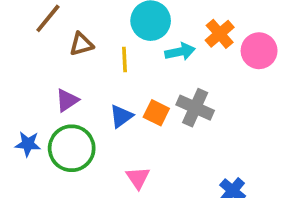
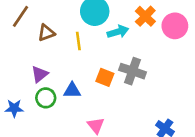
blue triangle: (121, 116) -> (72, 90), moved, turned 42
green circle: (72, 148) -> (46, 98), moved, size x0.6

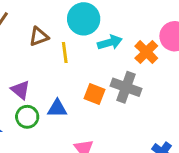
orange cross: (145, 16) -> (146, 52), moved
brown triangle: (46, 33) -> (39, 37), moved
purple triangle: (40, 74) -> (20, 90), turned -42

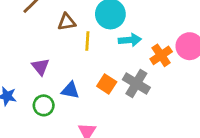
green circle: (27, 117) -> (44, 105), moved

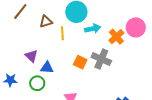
blue triangle: (70, 90) -> (47, 68), moved

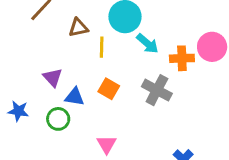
cyan arrow: (93, 29) -> (147, 44), turned 49
orange cross: (116, 37) -> (182, 58), turned 35
orange square: (80, 62) -> (109, 89), moved

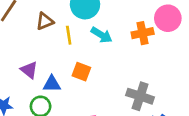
cyan arrow: (147, 44) -> (102, 35), moved
gray cross: (157, 90) -> (140, 96), moved

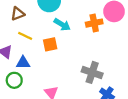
yellow line: (69, 35) -> (25, 36), moved, turned -56
orange square: (81, 72) -> (50, 44), moved, turned -32

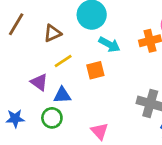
yellow line: (25, 36) -> (63, 61), turned -56

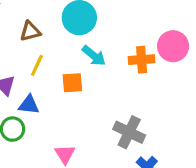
yellow line: (63, 61) -> (37, 65), turned -42

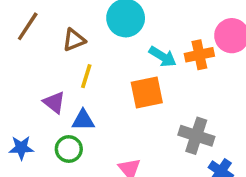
cyan arrow: (94, 56) -> (163, 57), moved
orange square: (72, 83) -> (147, 92), moved, size x1.4

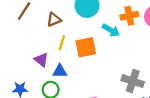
orange cross: (199, 55) -> (129, 16), moved
orange square: (147, 92) -> (86, 47), moved

